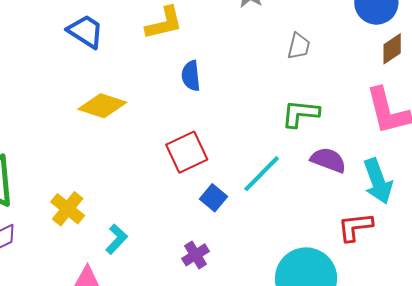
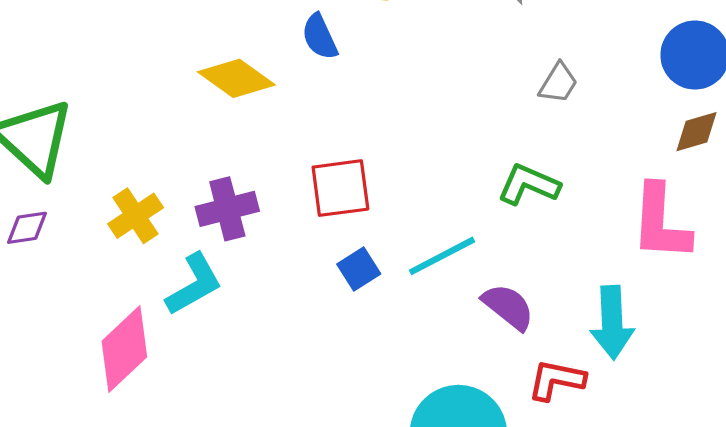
blue semicircle: (191, 76) -> (320, 37), moved, turned -36
purple semicircle: (328, 160) -> (508, 307), moved
cyan L-shape: (116, 239) -> (194, 284), size x1.4
purple cross: (196, 255) -> (227, 209), moved, size x1.4

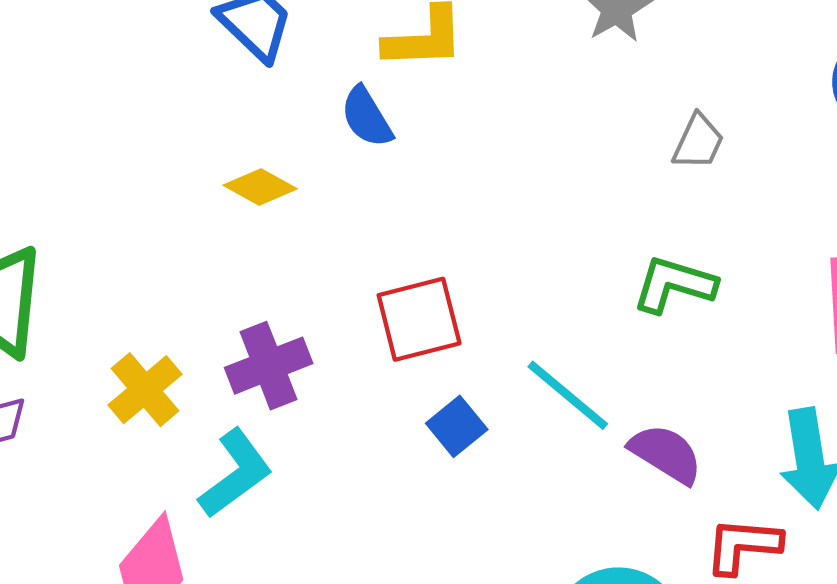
yellow diamond: (236, 78) -> (260, 187), size x0.7
cyan line: (442, 256) -> (568, 395), turned 74

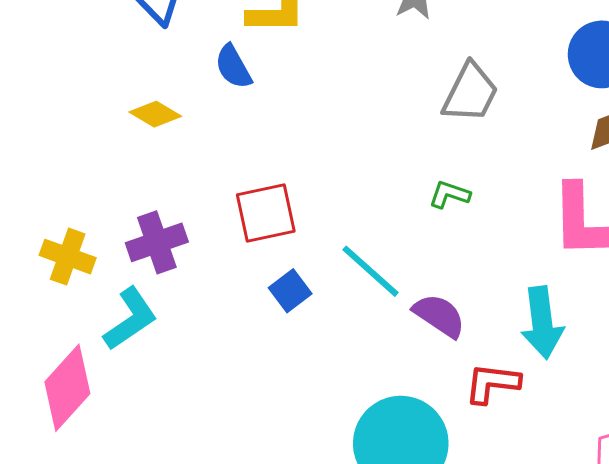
gray trapezoid: (698, 142) -> (470, 93), size x1.5
green L-shape: (674, 285) -> (449, 194), size x0.7
yellow cross: (145, 390) -> (68, 257), turned -32

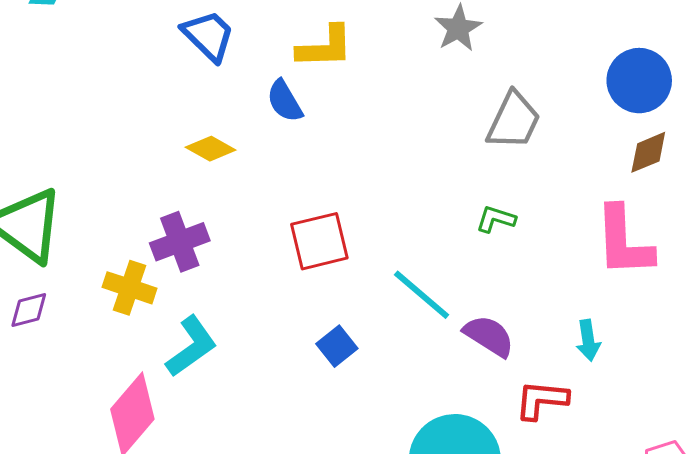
purple cross: (157, 242) -> (180, 242), moved
blue square: (290, 291) -> (337, 346), moved
cyan arrow: (542, 323) -> (588, 340), size x0.6

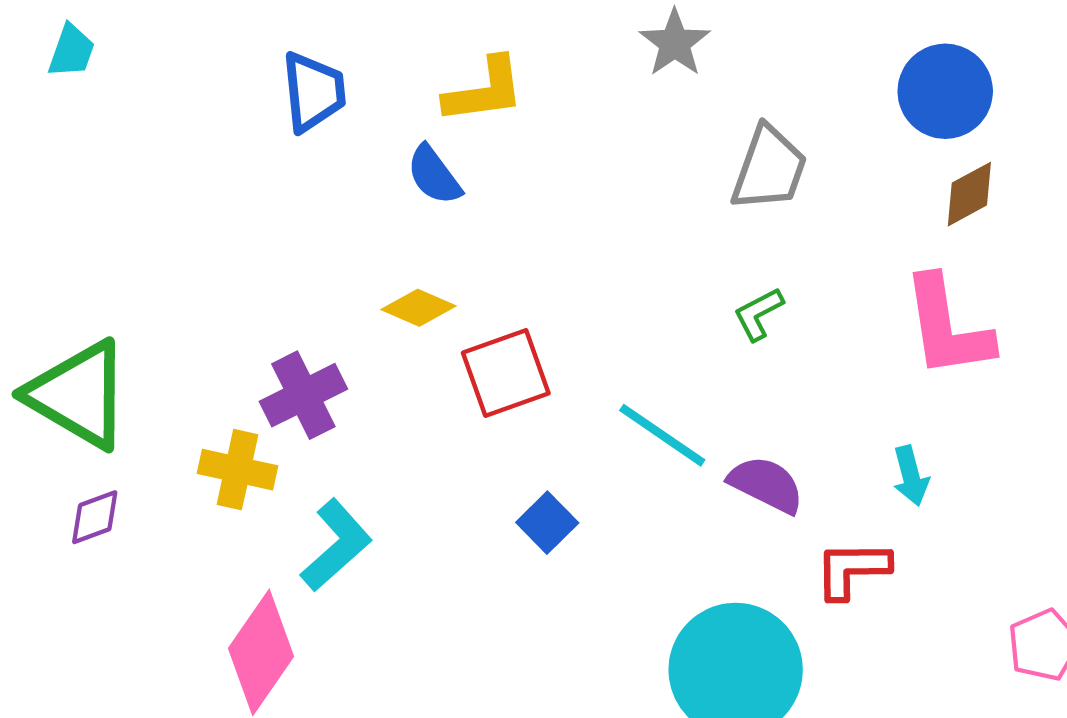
blue trapezoid: (208, 36) -> (313, 92), turned 46
yellow diamond: (211, 149) -> (418, 308), moved
green L-shape: (496, 219) -> (758, 314), turned -39

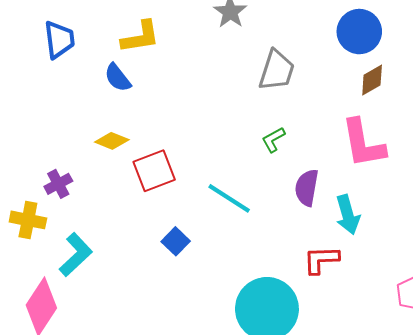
purple cross: (303, 395) -> (58, 184), size x0.7
cyan arrow: (911, 476) -> (348, 215), size x1.4
purple semicircle: (766, 485) -> (307, 188), moved, turned -105

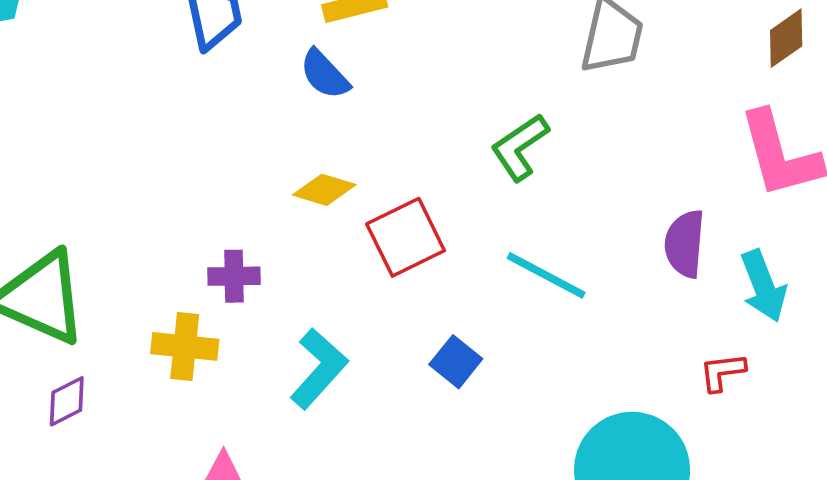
green L-shape: (273, 140) -> (520, 147), moved, size x1.4
purple cross: (58, 184) -> (234, 276), turned 32
cyan L-shape: (76, 255) -> (319, 369), moved
red L-shape: (321, 260) -> (722, 372), size x0.7

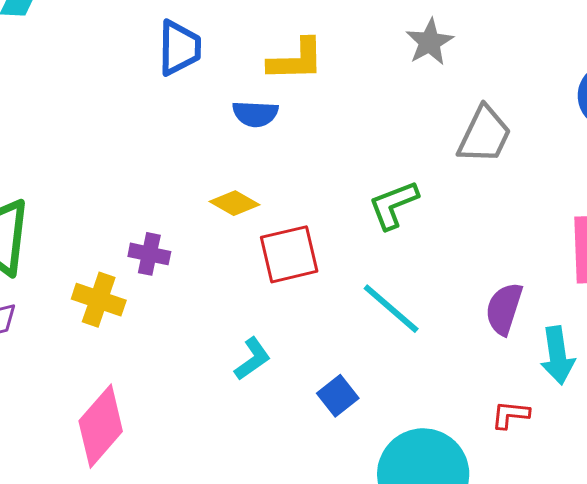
blue semicircle: (325, 74) -> (255, 114), turned -57
blue square: (456, 362) -> (338, 396), moved
cyan L-shape: (319, 369) -> (252, 359), moved, size x0.7

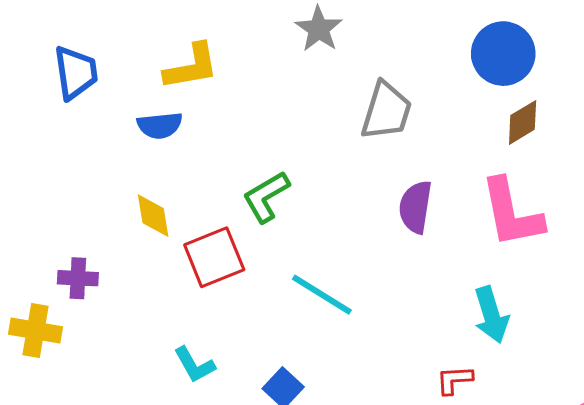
yellow diamond: (234, 203) -> (153, 216), turned 60
green L-shape: (393, 205) -> (266, 197), moved
purple semicircle: (504, 309) -> (415, 207), moved
cyan L-shape: (252, 359) -> (194, 365), turned 105

